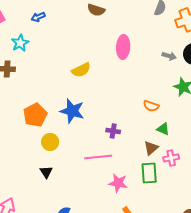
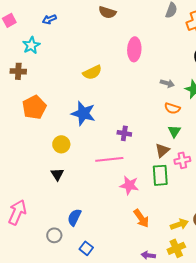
gray arrow: (169, 56) -> (167, 83), moved
orange semicircle: (151, 106) -> (172, 108), moved
orange pentagon: (35, 115) -> (34, 107), moved
green triangle: (163, 129) -> (174, 131), turned 40

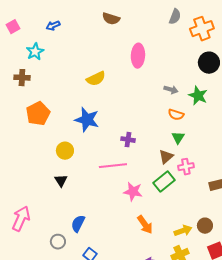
green rectangle: (160, 175) -> (164, 182), turned 55

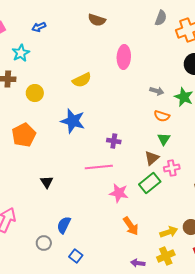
orange pentagon: (38, 114) -> (24, 135), moved
yellow circle: (65, 151) -> (35, 93), moved

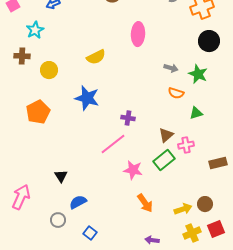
green triangle: (164, 139) -> (196, 113), moved, turned 40
pink line: (99, 167) -> (113, 144), turned -32
black triangle: (47, 182) -> (61, 176), moved
blue semicircle: (64, 225) -> (78, 202), turned 36
yellow cross: (166, 256) -> (192, 233), moved

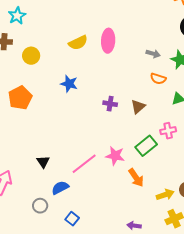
pink ellipse: (138, 34) -> (108, 41), moved
blue star: (87, 98) -> (69, 84), size x0.7
brown triangle: (166, 135) -> (138, 107), moved
pink line: (113, 144) -> (84, 164), moved
orange arrow: (145, 203) -> (136, 178), moved

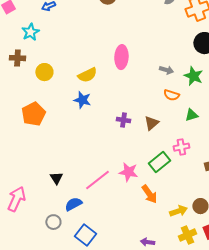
yellow semicircle: (78, 43) -> (87, 75), moved
blue square: (72, 219) -> (85, 235), size x1.5

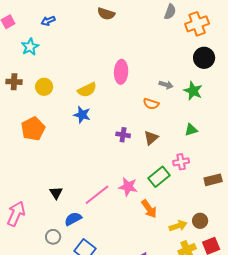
brown cross: (17, 58) -> (14, 82), moved
orange semicircle: (171, 95) -> (151, 104), moved

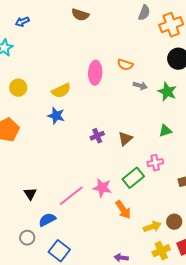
orange semicircle: (151, 104) -> (125, 65), moved
purple cross: (123, 135) -> (97, 136), turned -32

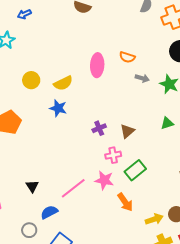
yellow circle: (18, 88) -> (31, 80), moved
pink cross: (155, 163) -> (113, 155), moved

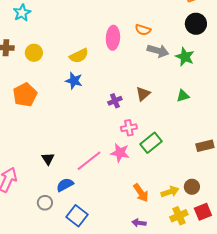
gray arrow: (142, 78) -> (158, 51), size x1.5
yellow circle: (31, 80) -> (34, 53), moved
brown triangle: (127, 131) -> (143, 94), moved
orange arrow: (125, 202) -> (141, 193), moved

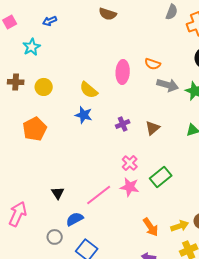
yellow semicircle: (79, 56) -> (89, 90), turned 66
purple cross: (115, 101) -> (123, 124), moved
pink cross: (129, 128) -> (130, 163), moved, turned -35

